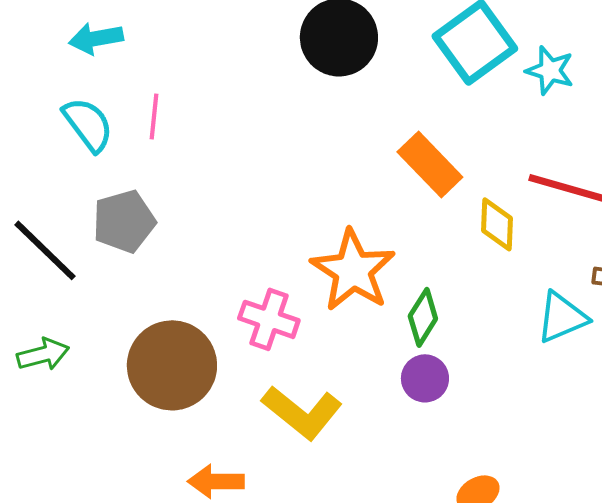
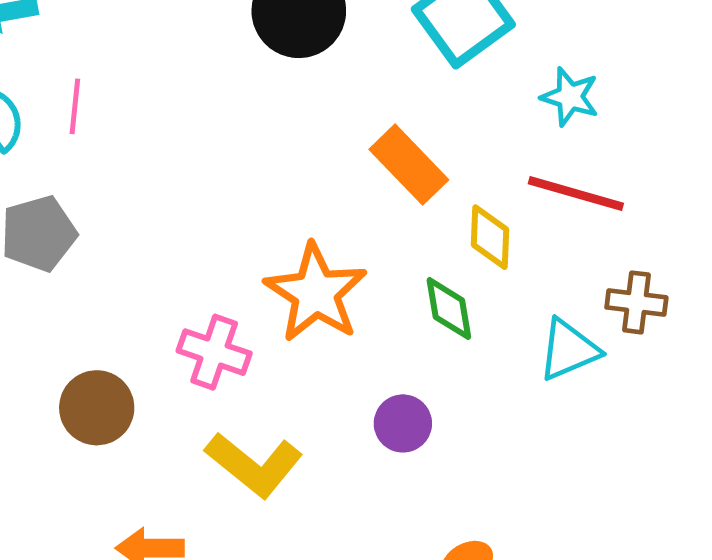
cyan star: (550, 70) -> (570, 97), moved
green diamond: (423, 317) -> (449, 309), moved, turned -42
brown circle: (172, 365) -> (97, 408), size x0.7

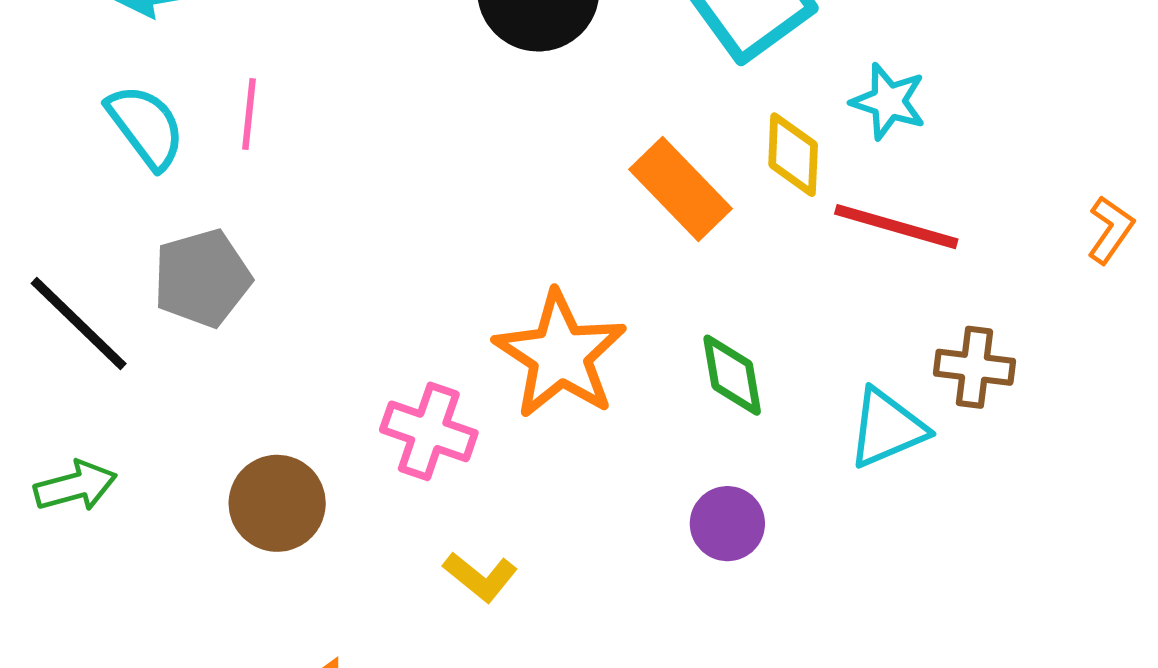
yellow diamond: (490, 237) -> (793, 155), moved
purple circle: (403, 423) -> (727, 524), moved
yellow L-shape: (254, 465) -> (480, 577), size x0.6

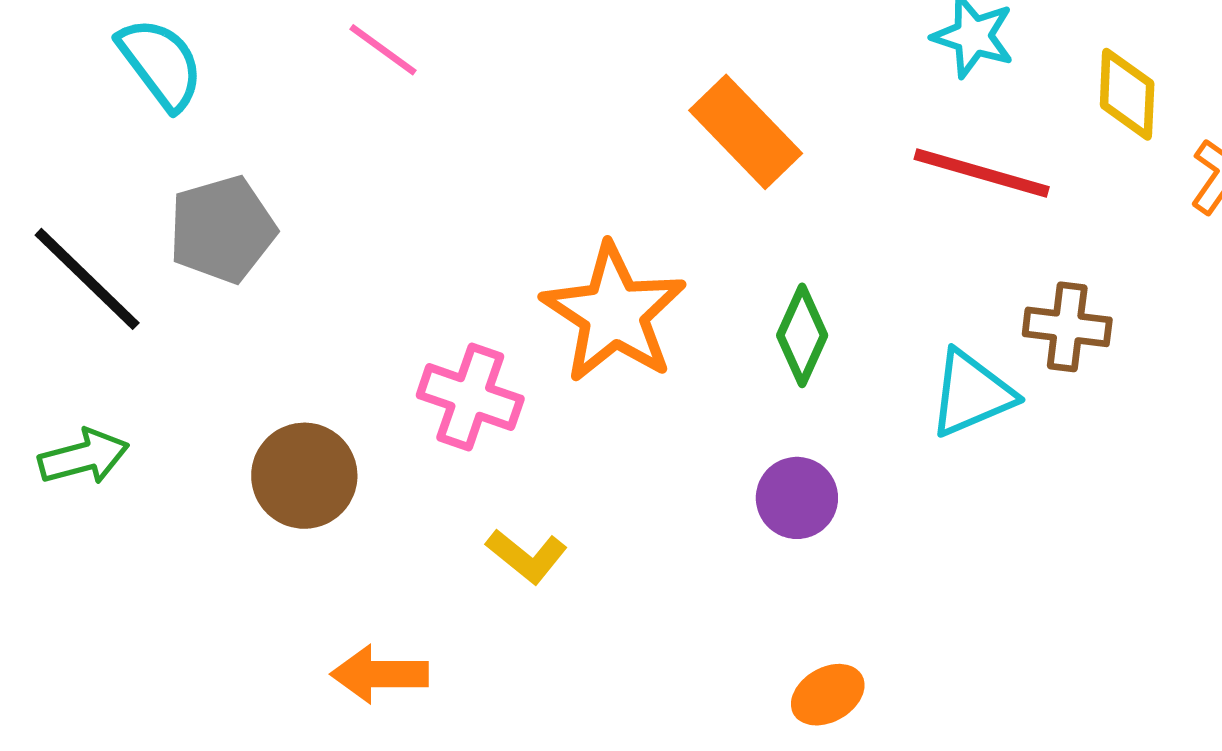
pink line: (249, 114) -> (383, 50), moved, turned -60
yellow diamond: (793, 155) -> (1127, 94), moved
green diamond: (732, 375) -> (802, 335), turned 34

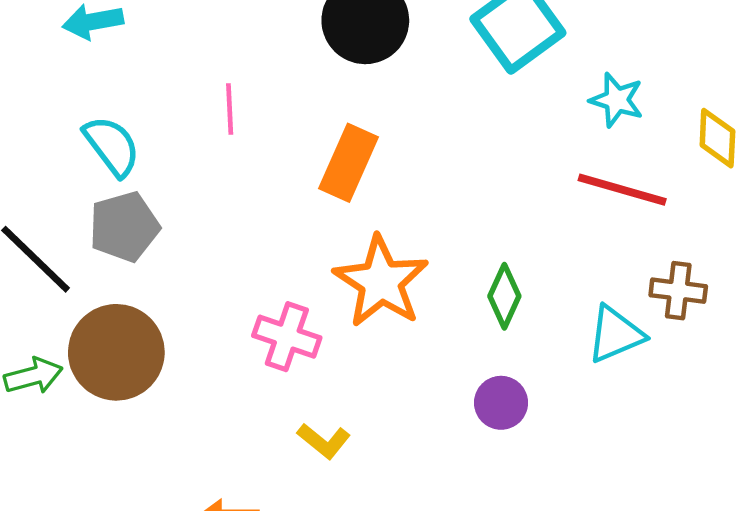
pink line: (383, 50) -> (230, 109), turned 51
cyan semicircle: (161, 63) -> (112, 146), moved
orange rectangle: (746, 132) -> (348, 163), moved, turned 68
brown circle: (304, 476) -> (116, 352), moved, size x1.4

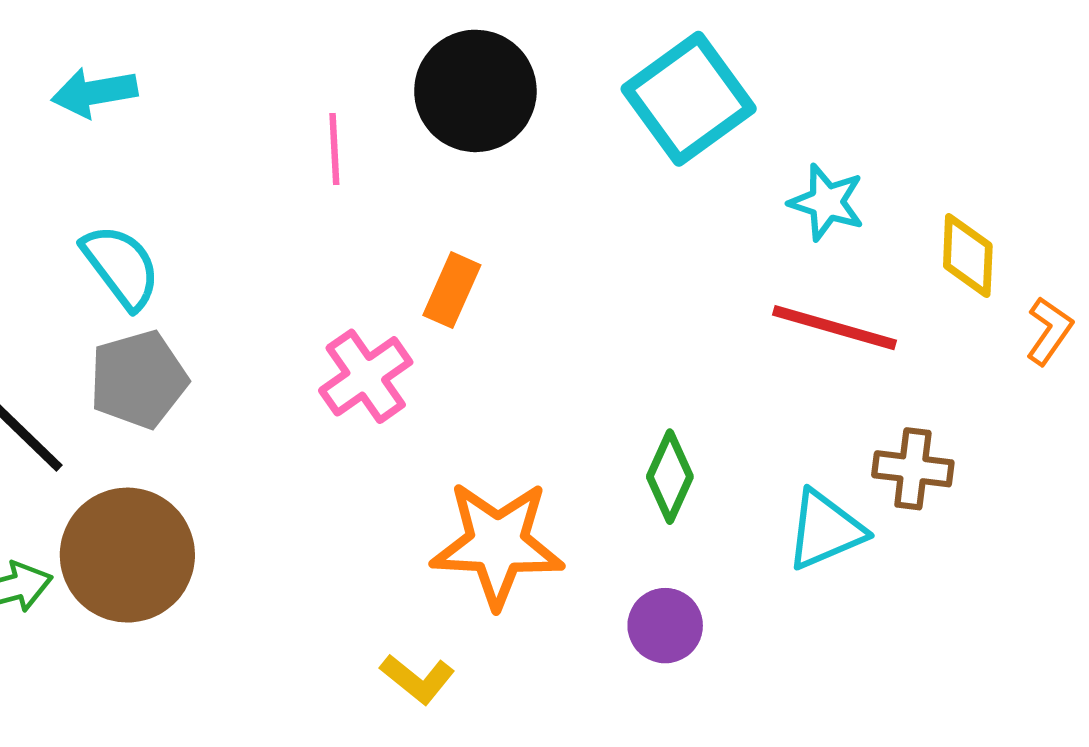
pink line: (230, 109) -> (334, 149), moved
orange rectangle: (348, 163) -> (452, 290), size x0.7
orange star: (381, 282) -> (497, 544), moved, turned -30
pink cross: (287, 337) -> (366, 376), moved, turned 36

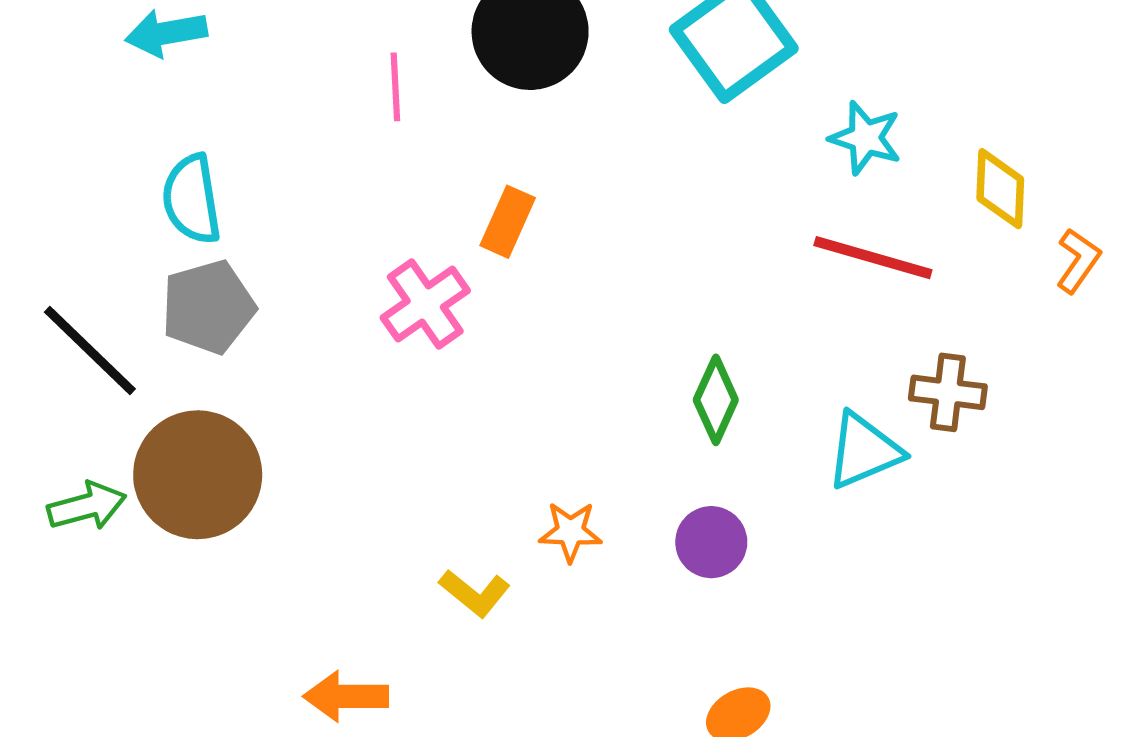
cyan semicircle: (121, 267) -> (192, 199), turned -152
orange star: (497, 544) -> (571, 532), moved, size x0.5

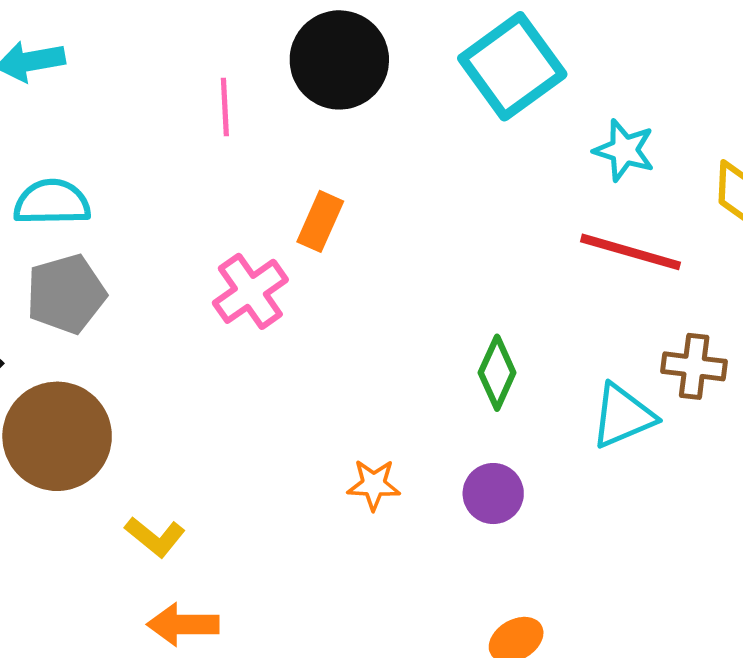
cyan semicircle: (192, 199) -> (52, 202), turned 98
yellow L-shape: (475, 593) -> (155, 537), moved

